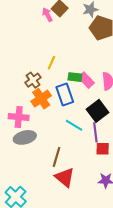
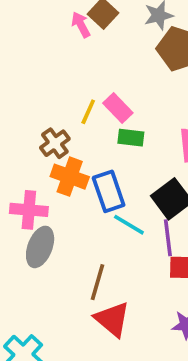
pink rectangle: (86, 80) -> (118, 108), moved
blue rectangle: (65, 94) -> (109, 191), moved
orange cross: (41, 99) -> (70, 177), turned -36
gray ellipse: (25, 137) -> (40, 247), turned -55

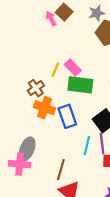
green rectangle: (131, 138) -> (80, 85), size x1.6
pink cross: (29, 210) -> (20, 164), moved
cyan line: (129, 225) -> (87, 146), moved, turned 72

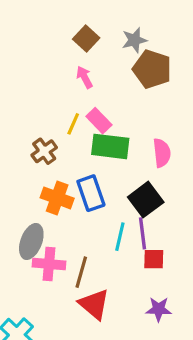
pink arrow: (51, 19) -> (84, 77), moved
orange cross: (45, 108) -> (57, 198), moved
pink cross: (20, 164) -> (49, 264), moved

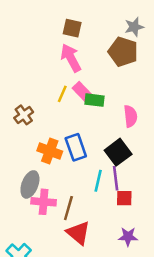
brown square: (86, 39) -> (72, 28), turned -30
gray star: (134, 40) -> (134, 27), moved
pink arrow: (84, 77) -> (71, 58), size x1.6
green rectangle: (110, 146) -> (94, 100), moved, size x0.7
brown cross: (44, 151) -> (24, 115), moved

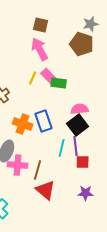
pink semicircle: (130, 116) -> (80, 109), moved, turned -90

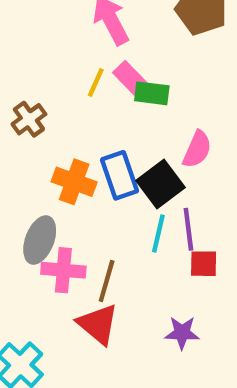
pink semicircle: (80, 109) -> (197, 149), turned 120
black square: (78, 125) -> (160, 184), moved
red triangle: (46, 190) -> (98, 324), moved
purple star: (86, 193) -> (182, 333), moved

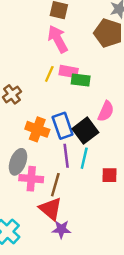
pink rectangle: (130, 78) -> (69, 72), turned -36
purple line: (188, 229) -> (66, 156), moved
purple star: (182, 333) -> (61, 229), moved

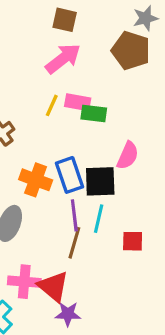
pink arrow: (58, 39) -> (63, 59), turned 80
black square: (85, 131) -> (100, 181), turned 35
pink cross: (31, 179) -> (24, 282), moved
brown line: (55, 185) -> (74, 243), moved

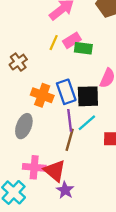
pink rectangle: (78, 102) -> (72, 40), turned -42
cyan line: (99, 219) -> (87, 123), turned 36
purple star: (68, 314) -> (65, 190), turned 30

